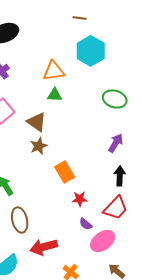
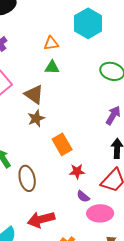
orange triangle: (54, 71) -> (51, 43), size x0.7
brown ellipse: (20, 220) -> (27, 178), moved
pink ellipse: (103, 241) -> (100, 213), turned 35

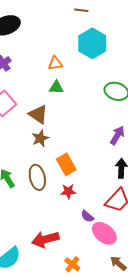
red star: (77, 171) -> (68, 191), moved
brown ellipse: (27, 178) -> (37, 177), moved
pink ellipse: (100, 213) -> (104, 233), turned 40

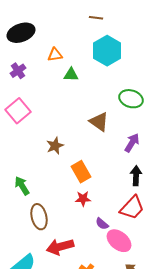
orange triangle: (55, 63) -> (55, 55), moved
green triangle: (56, 87) -> (71, 75), moved
brown triangle: (38, 114) -> (99, 122), moved
brown ellipse: (37, 177) -> (39, 217), moved

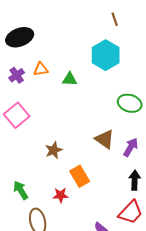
brown line: (96, 18) -> (115, 19), moved, turned 64
orange triangle: (55, 55) -> (41, 69), moved
brown triangle: (99, 122) -> (105, 139), moved
red star: (83, 199) -> (61, 195), moved

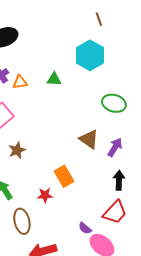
orange triangle: (41, 69) -> (20, 82), moved
brown star: (54, 150) -> (17, 150), moved

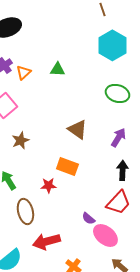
cyan hexagon: (90, 55) -> (112, 45), moved
orange triangle: (20, 82) -> (23, 72), turned -35
brown triangle: (89, 139) -> (77, 129), moved
orange rectangle: (64, 176) -> (67, 166), turned -40

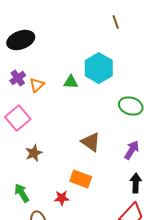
cyan hexagon: (112, 45) -> (99, 68), moved

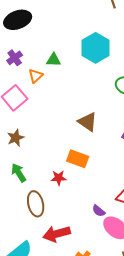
green triangle: (71, 82) -> (54, 60), moved
orange triangle: (37, 85) -> (36, 76), moved
brown star: (34, 153) -> (16, 138), moved

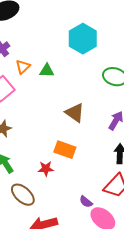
green triangle: (54, 60) -> (47, 71), moved
brown ellipse: (36, 204) -> (23, 195), turned -35

